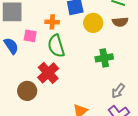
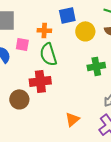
red cross: (48, 73) -> (40, 81), turned 35

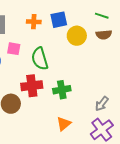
orange cross: (44, 30) -> (34, 22), moved
green cross: (96, 66) -> (62, 90), moved

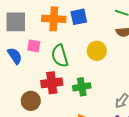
orange cross: (34, 22) -> (54, 19), size x1.6
yellow circle: (77, 36) -> (97, 51), moved

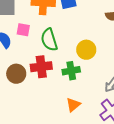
yellow circle: (97, 51) -> (86, 50), moved
brown circle: (31, 101) -> (16, 74), moved

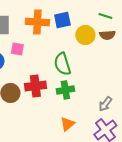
green semicircle: (49, 40) -> (62, 64), moved
yellow circle: (86, 50) -> (85, 35), moved

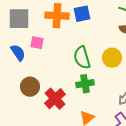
yellow circle: (85, 35) -> (112, 58), moved
red cross: (35, 86) -> (55, 99), moved, turned -35

